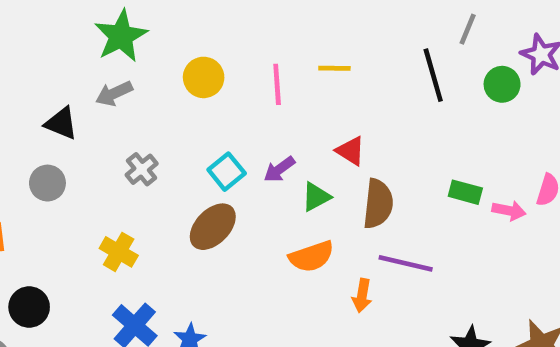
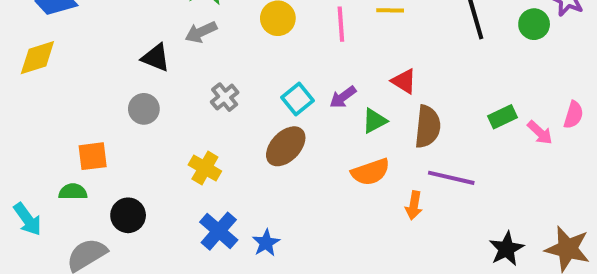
green rectangle: (465, 192) -> (502, 117), turned -40
pink arrow: (509, 211) -> (540, 133), turned 32

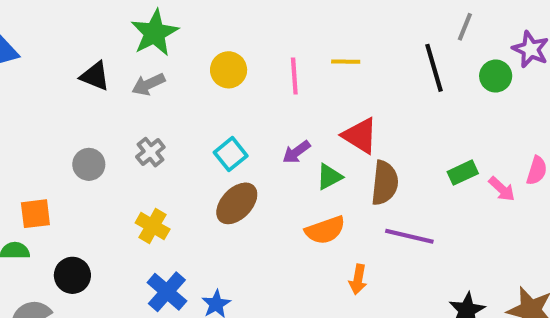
black triangle: (156, 58) -> (95, 76), moved
red triangle: (404, 81) -> (360, 136), size x1.4
gray cross: (225, 97) -> (150, 152), moved
cyan square: (298, 99) -> (231, 154), moved
orange arrow: (414, 205) -> (358, 279), moved

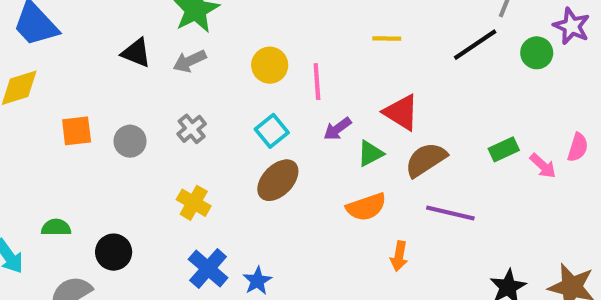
black line: (434, 68) -> (475, 45), turned 72
yellow circle: (229, 70) -> (270, 65), moved
pink line: (294, 76) -> (317, 82), moved
brown semicircle: (385, 183) -> (426, 160), turned -129
orange square: (35, 214) -> (77, 131), moved

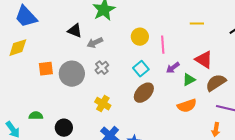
gray arrow: (190, 61) -> (95, 43), moved
gray circle: (130, 141) -> (72, 74), size x1.6
orange arrow: (399, 256) -> (216, 130), moved

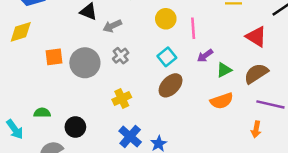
red triangle: (204, 60) -> (256, 37), moved
yellow cross: (103, 104) -> (122, 98), turned 35

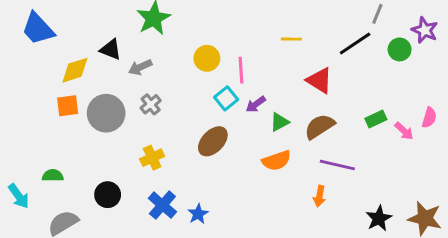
yellow diamond: (21, 32) -> (75, 70), moved
cyan square: (167, 57) -> (226, 98), moved
black circle: (75, 127) -> (108, 195), moved

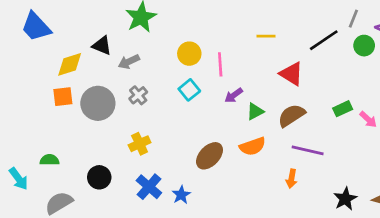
gray line: (377, 14) -> (353, 19), moved
cyan square: (226, 98) -> (189, 90), moved
brown ellipse: (213, 141) -> (209, 156), moved

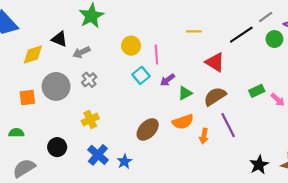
gray line: (353, 19) -> (266, 17), turned 32
cyan square: (189, 90) -> (141, 75), moved
orange square: (63, 97) -> (27, 97), moved
purple line: (308, 150) -> (228, 125), turned 50
orange arrow: (292, 179) -> (204, 136), moved

